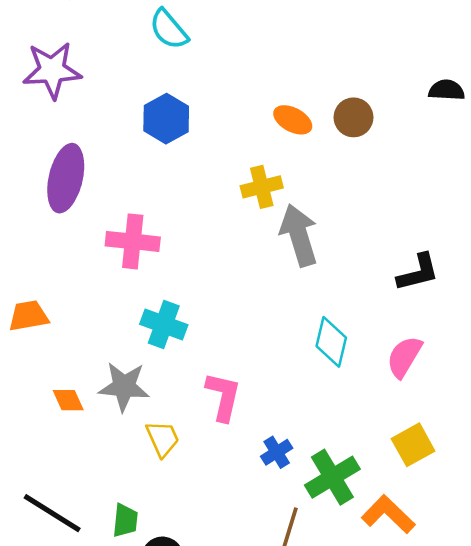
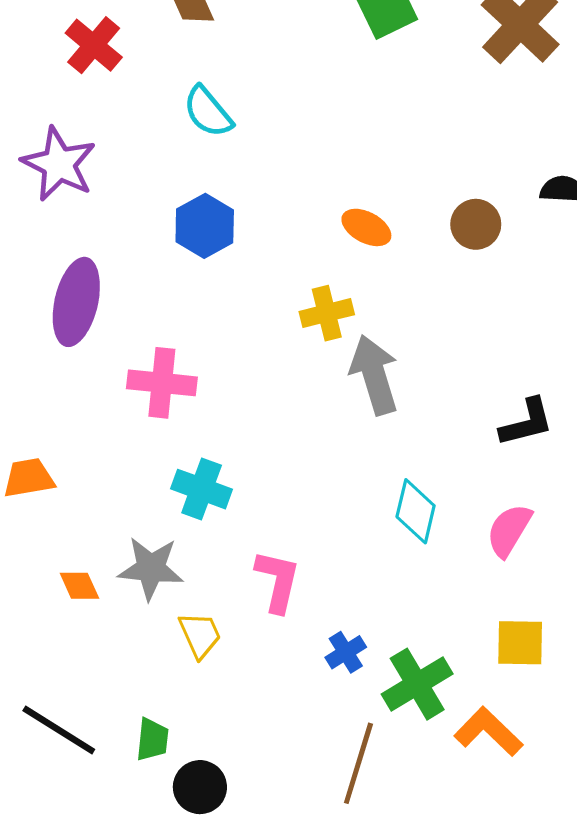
purple star: (52, 70) -> (59, 164), turned 30
brown circle: (354, 117) -> (476, 224), moved
yellow square: (413, 445) -> (520, 643), turned 30

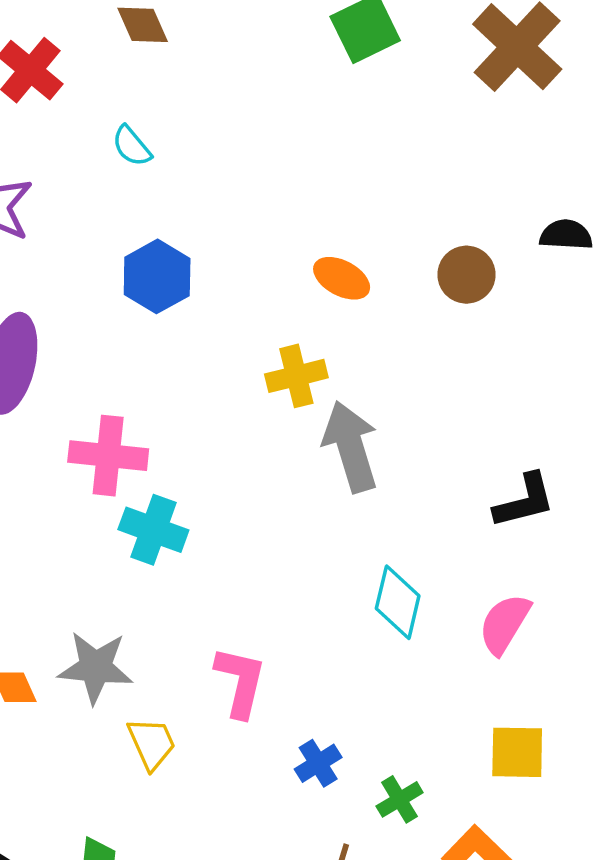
cyan semicircle: (208, 112) -> (132, 146), moved, size x0.7
cyan cross: (202, 489) -> (153, 530), moved
green cross: (417, 684) -> (400, 799), size x0.6

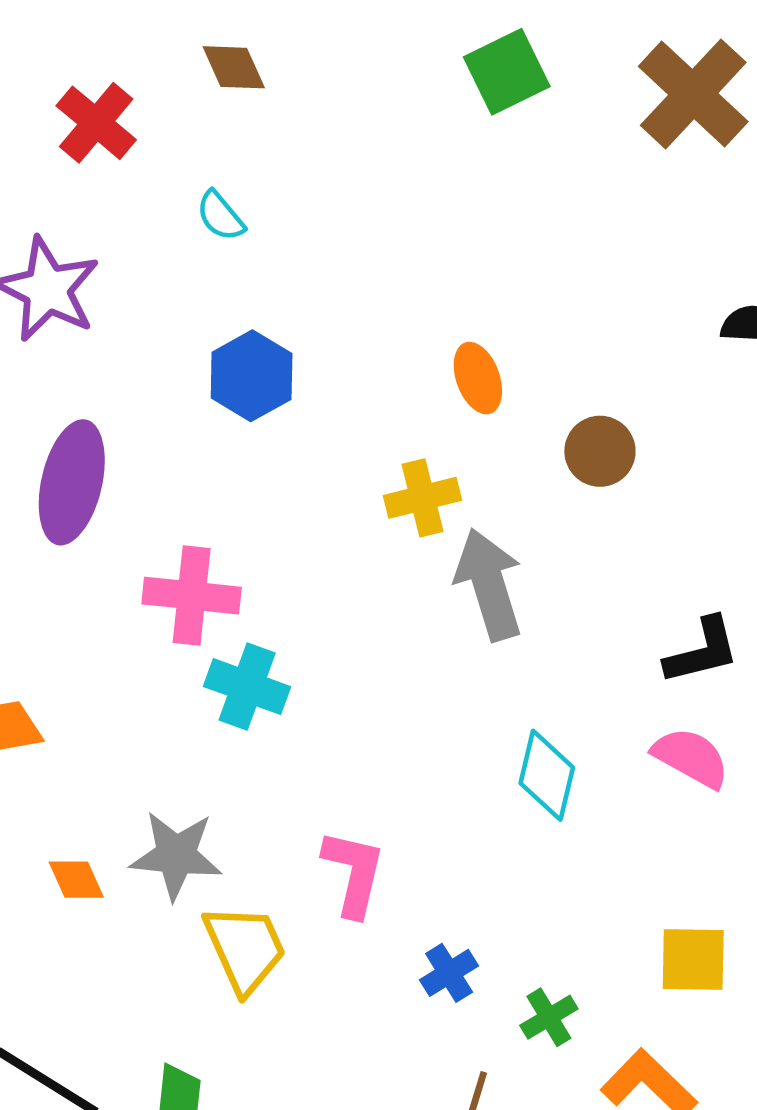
brown circle: (466, 275) -> (600, 451), moved
orange ellipse: (342, 278) -> (478, 378), turned 42
pink semicircle: (504, 624) -> (691, 758), moved, turned 88
yellow trapezoid: (152, 743) -> (245, 948), size x1.4

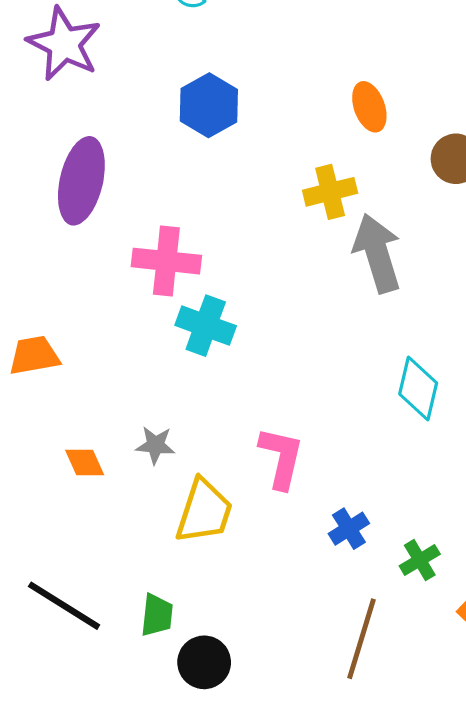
gray star: (176, 855) -> (155, 445), size x0.6
yellow trapezoid: (245, 948) -> (204, 511), turned 42

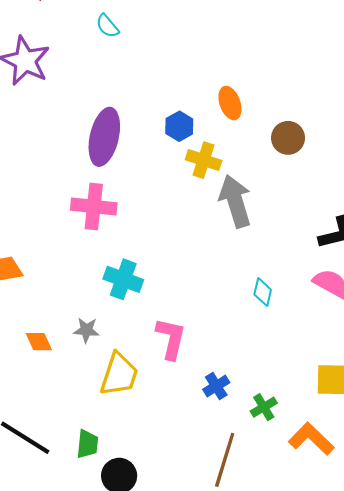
blue hexagon: (209, 105) -> (179, 126), moved, size x0.7
purple ellipse: (81, 181) -> (104, 137), moved
yellow cross: (330, 192) -> (204, 160), turned 32
cyan cross: (206, 326) -> (123, 279), moved
cyan diamond: (418, 389) -> (263, 292), size x0.7

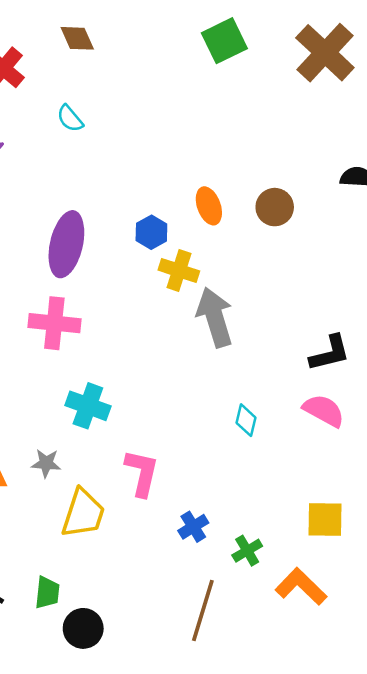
brown circle: (288, 138) -> (275, 207), moved

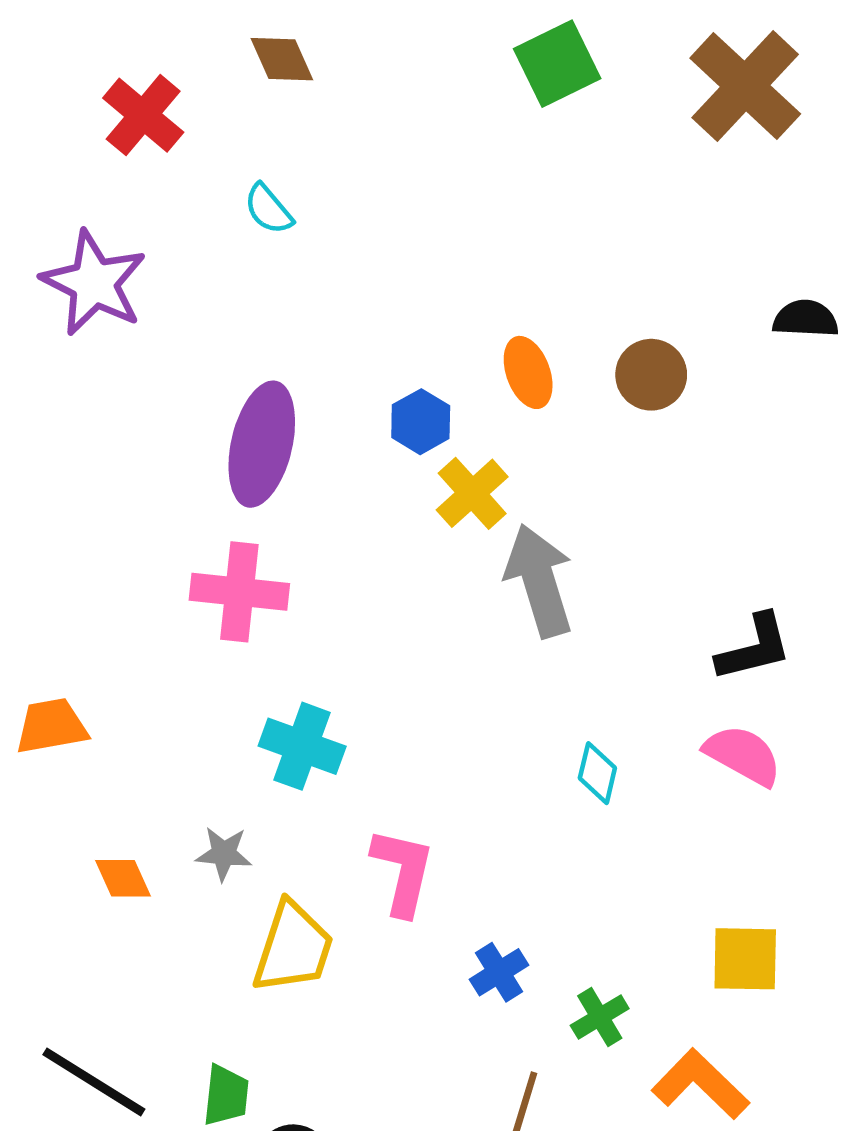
yellow cross: (179, 271) -> (472, 493), turned 30

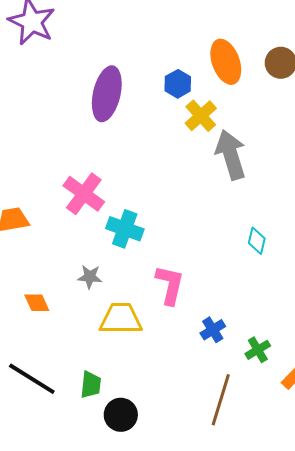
orange ellipse: (528, 372) -> (226, 62), size x1.4
pink cross: (239, 592) -> (84, 194), moved, turned 30
orange diamond: (123, 878) -> (37, 303), moved
yellow trapezoid: (293, 948) -> (121, 319), turned -108

